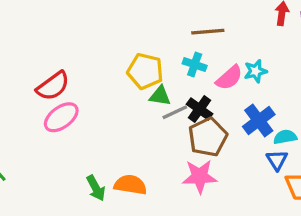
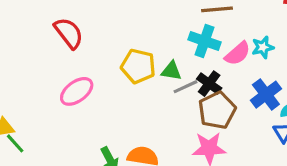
cyan cross: (195, 65) -> (204, 41), size x1.4
yellow pentagon: (145, 71) -> (138, 66), moved
red semicircle: (53, 86) -> (69, 33), moved, turned -92

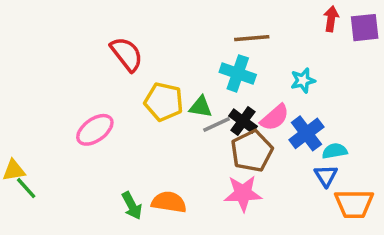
red semicircle: (69, 33) -> (127, 54), moved
pink semicircle: (238, 54) -> (275, 118), moved

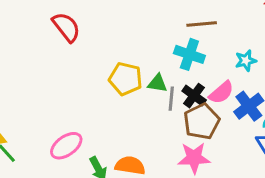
red semicircle: (127, 54) -> (66, 27), moved
gray line: (217, 125) -> (171, 99), turned -60
pink ellipse: (95, 130) -> (66, 146), moved

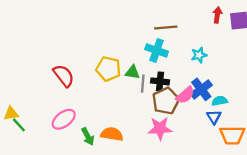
red semicircle: (66, 27) -> (64, 76), moved
pink semicircle: (221, 92) -> (185, 95), moved
black cross: (194, 96) -> (160, 81), turned -30

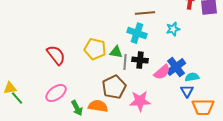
cyan star: (199, 55) -> (173, 29), moved
brown pentagon: (166, 101) -> (114, 87), moved

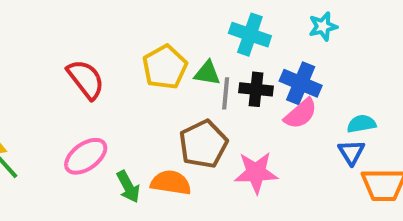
yellow pentagon: (95, 49) -> (165, 67), turned 30
blue cross: (176, 67) -> (301, 83), moved, turned -30

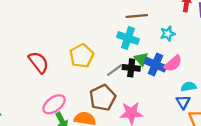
green triangle: (207, 73) -> (141, 59), moved, turned 40
gray line: (226, 93) -> (115, 70), turned 49
pink semicircle: (301, 114) -> (173, 63), moved
pink ellipse: (86, 156) -> (54, 104), moved

